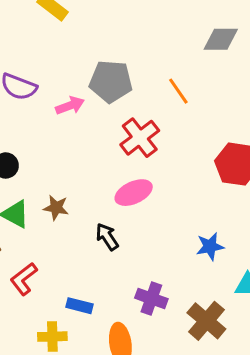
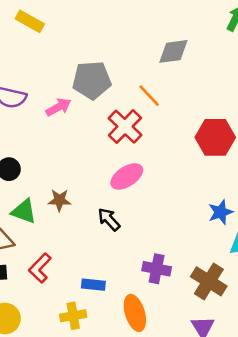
gray diamond: (221, 39) -> (173, 51), moved
orange line: (178, 91) -> (149, 96), moved
blue star: (210, 246) -> (220, 212), moved

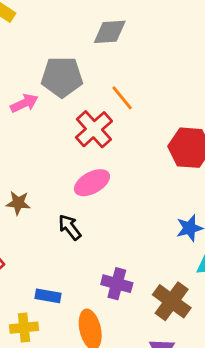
gray diamond: (173, 51) -> (110, 32), moved

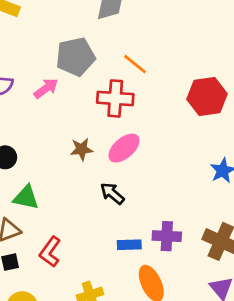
red cross: (94, 129) -> (115, 98), turned -32
brown star: (18, 203) -> (81, 149), moved
blue rectangle: (48, 296) -> (129, 245), moved

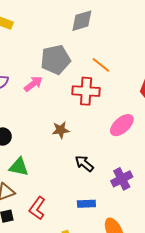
pink ellipse: (124, 148) -> (122, 125), moved
purple cross: (167, 236) -> (122, 179), moved, turned -30
blue rectangle: (129, 245) -> (86, 204), moved

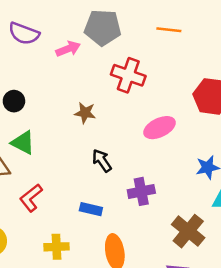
orange line: (101, 65) -> (169, 30), moved, turned -48

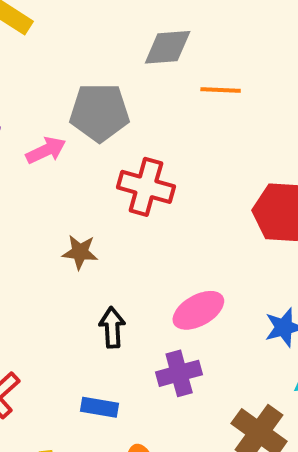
orange line: (169, 30) -> (221, 90), moved
pink ellipse: (159, 128) -> (198, 310), moved
black arrow: (102, 161) -> (112, 327), turned 35

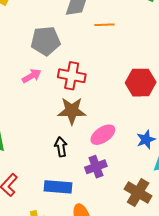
pink arrow: (46, 150) -> (32, 76), moved
brown star: (80, 252) -> (72, 111), moved, size x1.6
blue rectangle: (100, 407) -> (58, 187), size x1.5

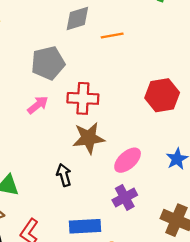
black arrow: (61, 147) -> (64, 175), moved

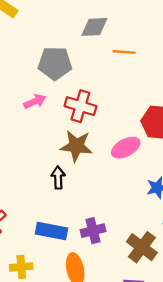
pink ellipse: (128, 160) -> (126, 148), moved
black arrow: (64, 175) -> (58, 177), moved
purple cross: (125, 197) -> (93, 231), moved

